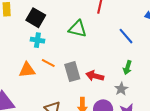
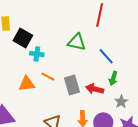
black square: (36, 18) -> (23, 38), moved
blue line: (126, 36) -> (106, 56), moved
green arrow: (127, 68) -> (113, 78), moved

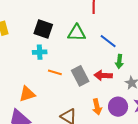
black square: (23, 38) -> (43, 29), moved
orange triangle: (27, 84) -> (27, 94), moved

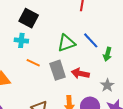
green triangle: (77, 33) -> (66, 43), moved, turned -30
green arrow: (119, 61) -> (107, 54), moved

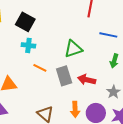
black square: (29, 18) -> (25, 22), moved
blue line: (91, 40) -> (108, 35), moved, turned -36

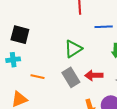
cyan cross: (28, 45) -> (13, 60), moved
orange line: (40, 68) -> (38, 77), moved

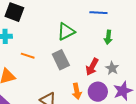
red arrow: (94, 75) -> (92, 67), moved, turned -66

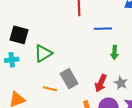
green triangle: (66, 32) -> (43, 53), moved
orange line: (28, 56) -> (50, 89), moved

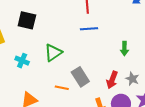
blue line: (103, 29) -> (89, 29), moved
black square: (19, 35) -> (27, 20), moved
cyan cross: (12, 60) -> (22, 61), turned 32

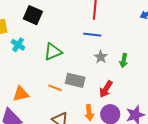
cyan cross: (22, 61) -> (18, 45), moved
gray rectangle: (80, 77) -> (75, 80), turned -54
gray star: (132, 79) -> (101, 57), moved

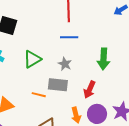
gray star: (101, 57) -> (65, 64), moved
green arrow: (124, 61) -> (103, 59), size x1.5

